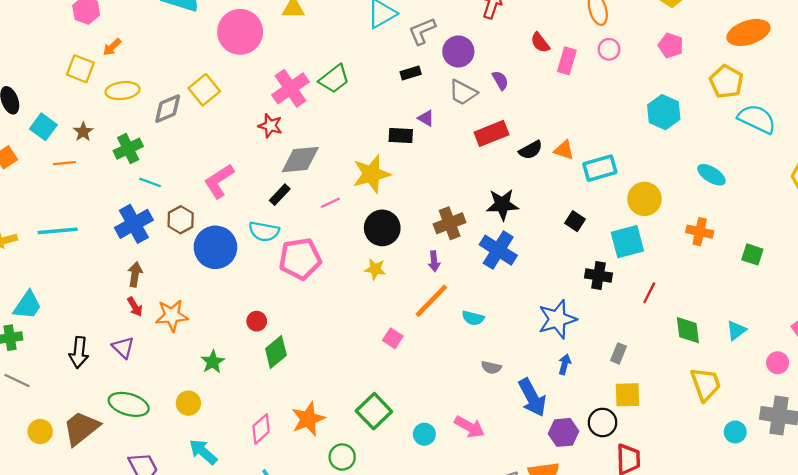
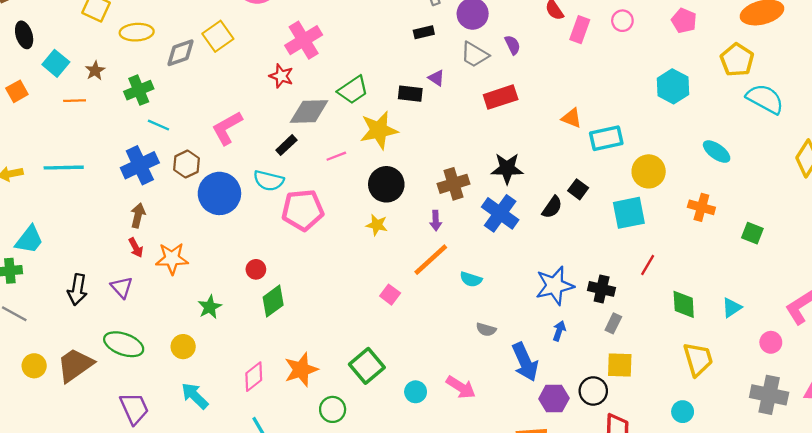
green trapezoid: (334, 79) -> (353, 90), moved
black semicircle: (531, 150) -> (552, 207), moved, turned -30
black cross: (599, 275) -> (602, 289), moved
cyan circle: (735, 432) -> (683, 412), moved

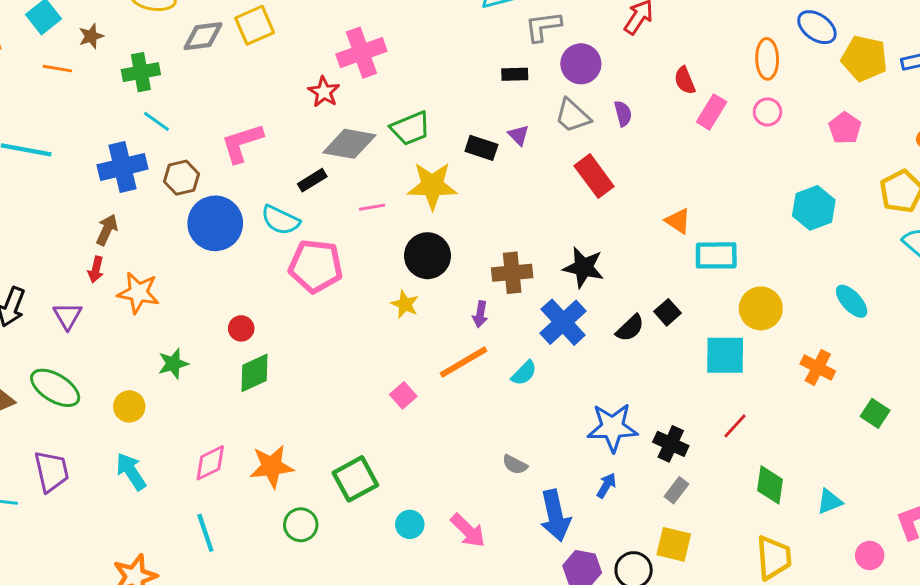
red rectangle: (501, 97) -> (594, 176), turned 60
red arrow: (136, 248) -> (96, 269), turned 30
cyan semicircle: (471, 279) -> (524, 373), moved, turned -75

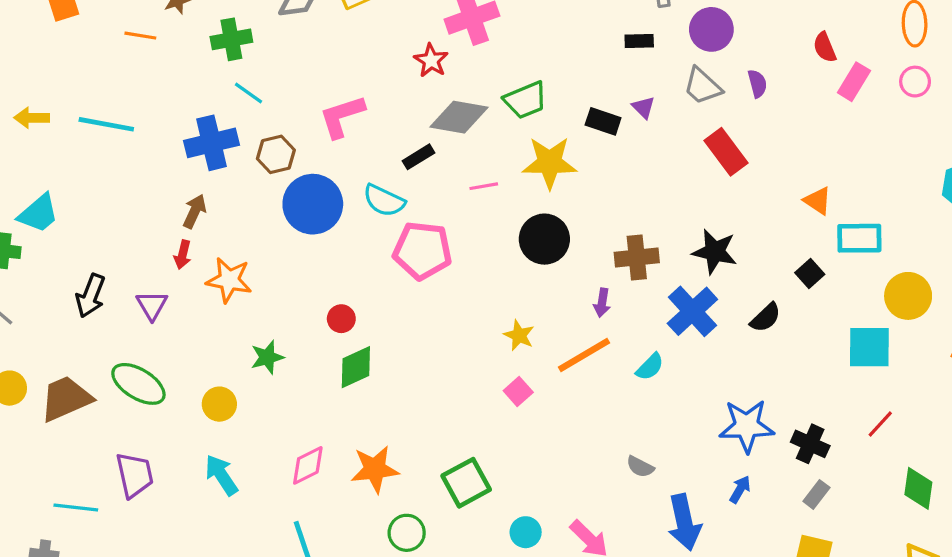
yellow star: (405, 304) -> (519, 335), moved
black square: (667, 312) -> (810, 274), moved

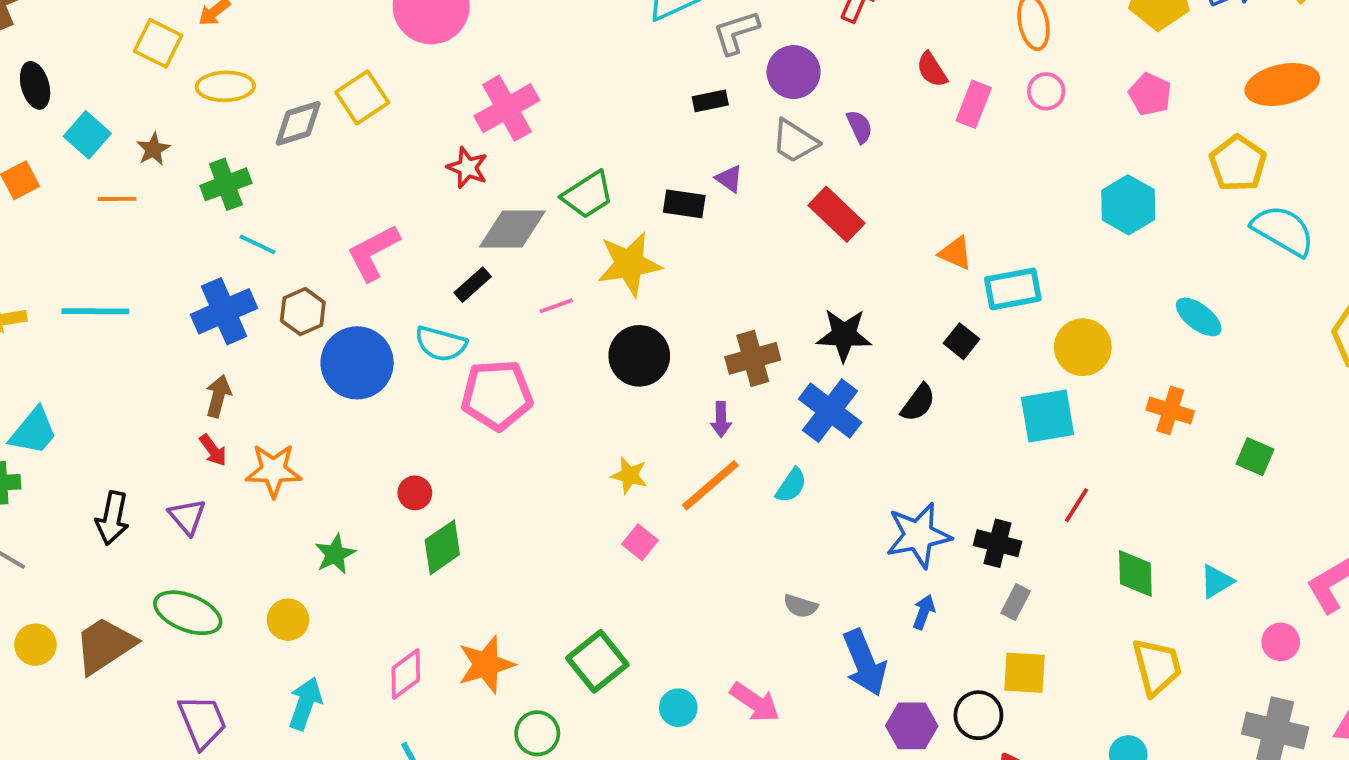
red arrow: (183, 255) -> (213, 450), turned -40
cyan arrow: (221, 475) -> (305, 703), turned 63

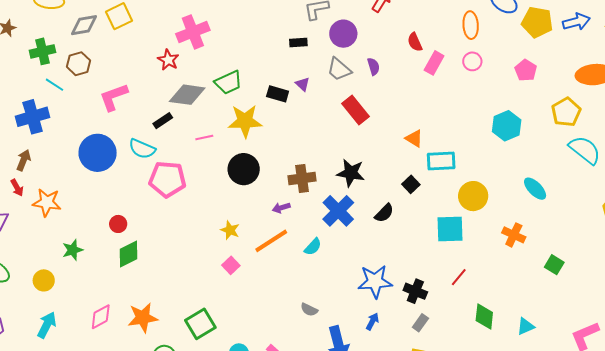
brown hexagon: (303, 312) -> (79, 64), moved
purple arrow: (721, 419) -> (281, 208), turned 66

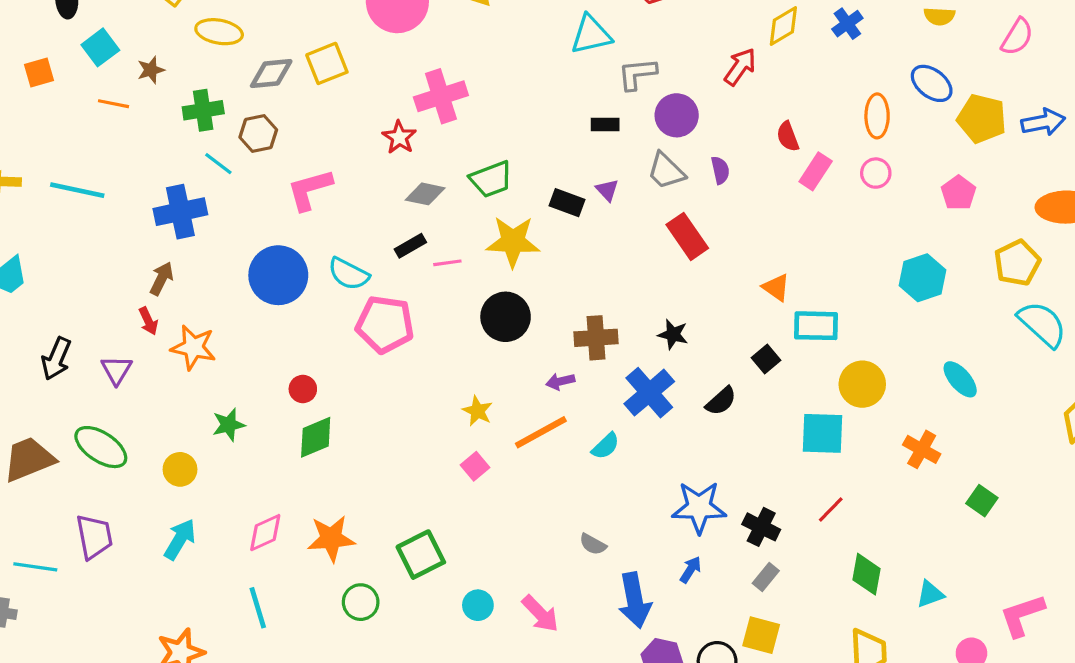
gray diamond: (187, 95) -> (425, 194), size x0.7
black rectangle: (163, 121) -> (410, 246), moved
black star: (351, 173) -> (673, 334), size x0.7

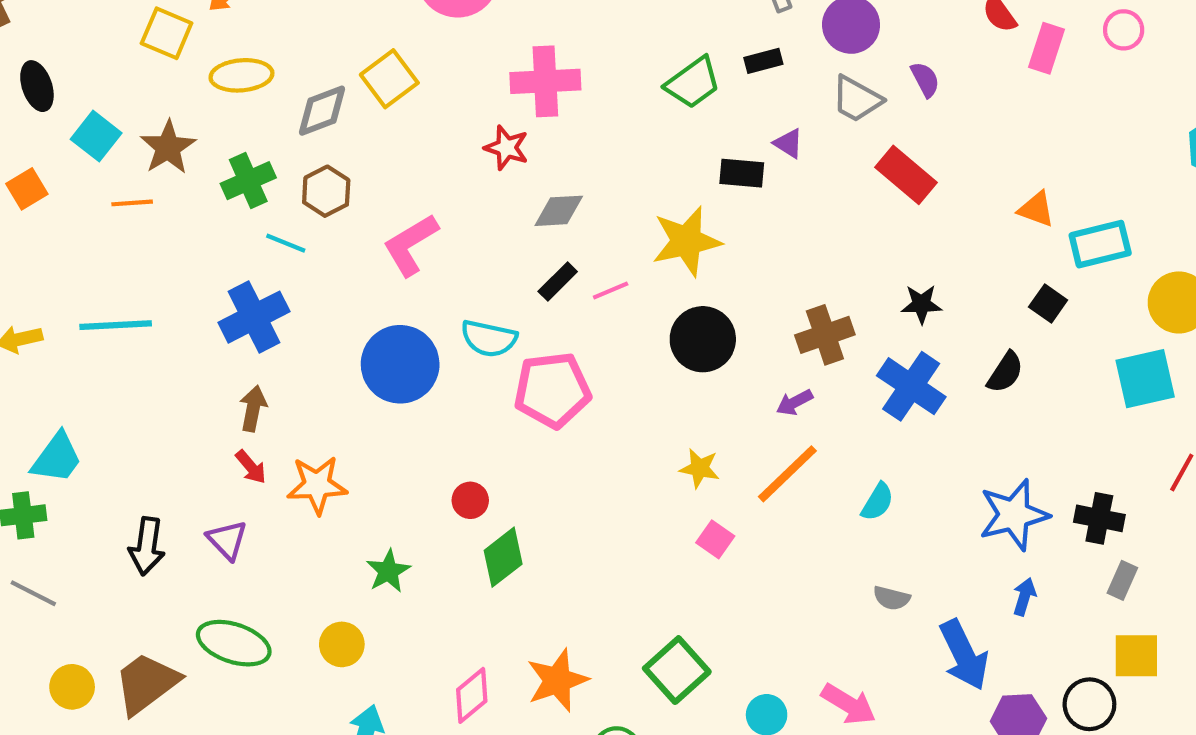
brown star: (151, 70) -> (168, 147), size x1.5
pink cross: (441, 96) -> (545, 81), turned 30
green trapezoid: (491, 179) -> (693, 83), moved
cyan semicircle: (606, 446) -> (877, 502), moved

